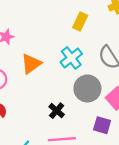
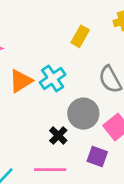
cyan cross: (71, 58) -> (53, 78), moved
black cross: (57, 111) -> (58, 136), moved

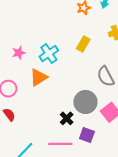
cyan cross: (53, 78) -> (49, 54), moved
purple square: (97, 157) -> (87, 135), moved

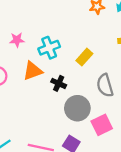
yellow rectangle: (83, 44) -> (84, 57), moved
black cross: (67, 118) -> (59, 83), moved, turned -32

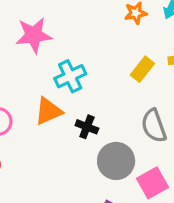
pink star: (17, 40) -> (34, 35), moved, size x1.6
yellow rectangle: (84, 57) -> (142, 69), moved

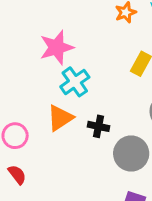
pink star: (34, 35) -> (57, 47), moved

